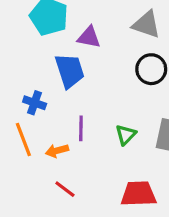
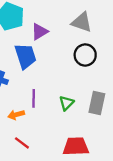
purple triangle: (89, 37) -> (39, 32), turned -42

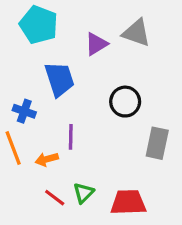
purple triangle: (39, 32) -> (96, 44), moved
black circle: (85, 55) -> (125, 102), moved
green triangle: (66, 103) -> (84, 193), moved

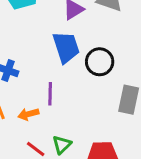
blue trapezoid: (60, 79) -> (66, 47), moved

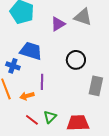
blue trapezoid: (66, 47) -> (31, 51), moved, turned -55

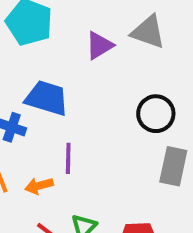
black circle: (76, 60) -> (156, 114), moved

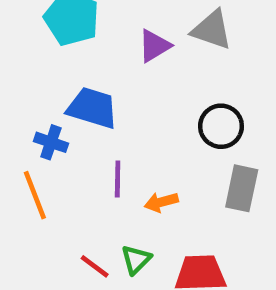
orange arrow: (39, 186) -> (161, 202), moved

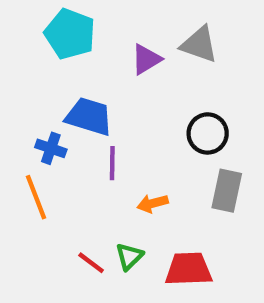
purple line: (118, 179) -> (112, 163), moved

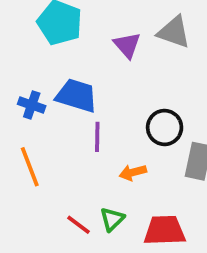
purple triangle: (146, 59) -> (127, 45), turned -40
black circle: (208, 133) -> (165, 127), moved
blue cross: (51, 148) -> (32, 105), moved

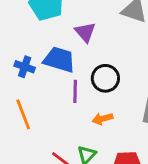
purple triangle: (127, 45) -> (85, 32), moved
black circle: (165, 127) -> (105, 78), moved

